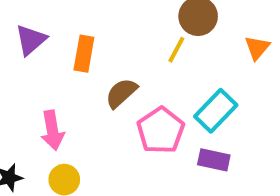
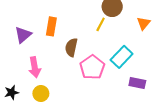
purple triangle: (31, 40) -> (23, 35), moved
brown semicircle: (121, 93) -> (71, 47), turned -36
purple rectangle: (214, 160) -> (137, 83), moved

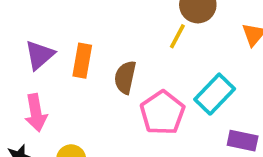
orange rectangle: (51, 26) -> (82, 61), moved
pink arrow: (35, 67) -> (36, 113), moved

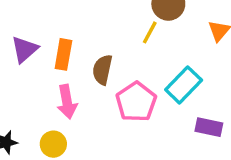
pink arrow: (36, 113) -> (67, 102), moved

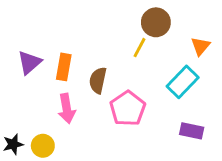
cyan rectangle: (184, 85) -> (183, 82), moved
yellow circle: (53, 144) -> (43, 146), moved

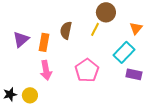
brown semicircle: (98, 80) -> (66, 30), moved
purple rectangle: (192, 131) -> (134, 74), moved

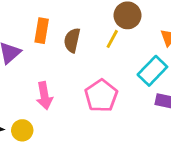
orange rectangle: (44, 42) -> (42, 31), moved

